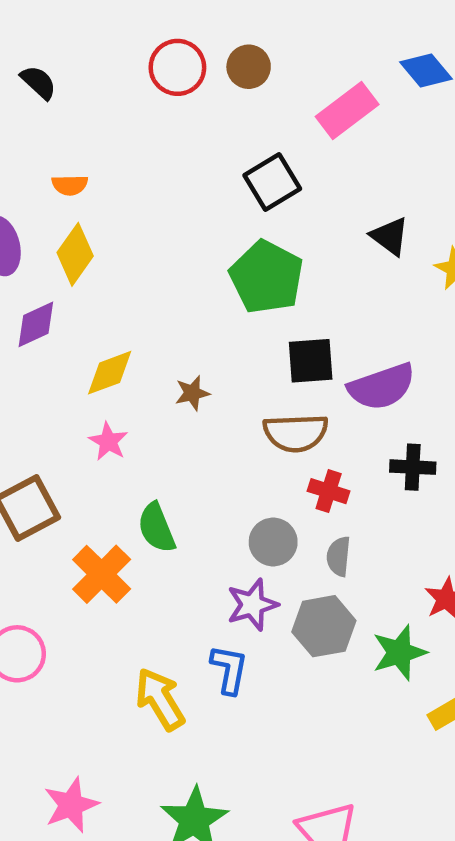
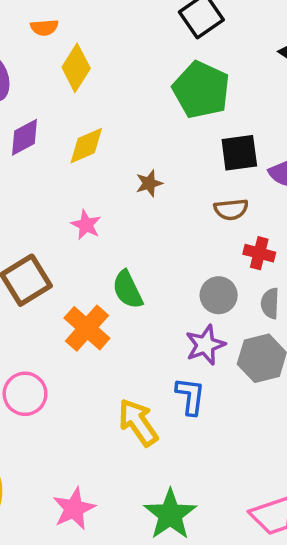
yellow diamond: (75, 254) -> (76, 68), moved
yellow diamond: (110, 373) -> (86, 146), moved
brown semicircle: (296, 433) -> (231, 209), size x0.7

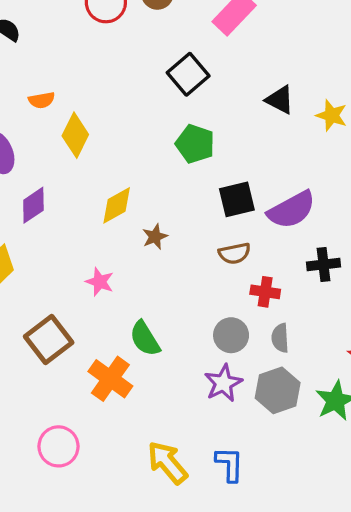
green pentagon: (201, 90) -> (195, 144), size x0.7
yellow diamond: (86, 146) -> (117, 205), moved
blue L-shape: (190, 396) -> (230, 464), moved

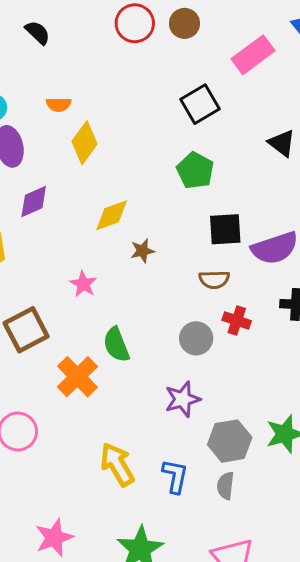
gray circle: (231, 335) -> (196, 338), moved
gray semicircle: (280, 338) -> (225, 486), moved
gray hexagon: (278, 390) -> (230, 441), moved

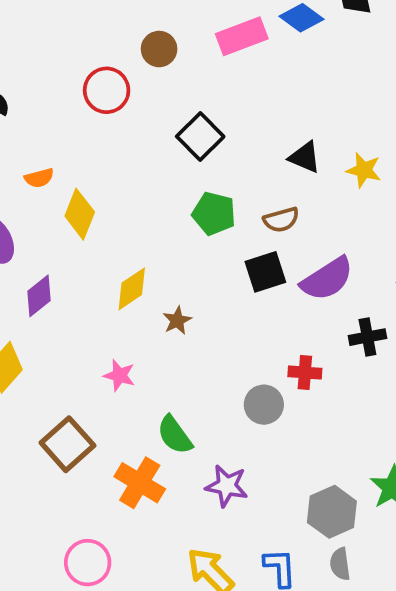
red circle: (135, 23) -> (107, 90), moved
pink rectangle: (253, 55) -> (242, 36), moved, turned 30
brown semicircle: (214, 280) -> (281, 220), moved
purple star: (182, 399) -> (227, 486), moved, turned -30

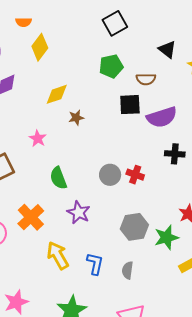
green pentagon: (214, 214) -> (111, 66), turned 30
red cross: (305, 372) -> (135, 175), moved
orange cross: (140, 483) -> (31, 217), moved
gray hexagon: (332, 512) -> (134, 227), moved

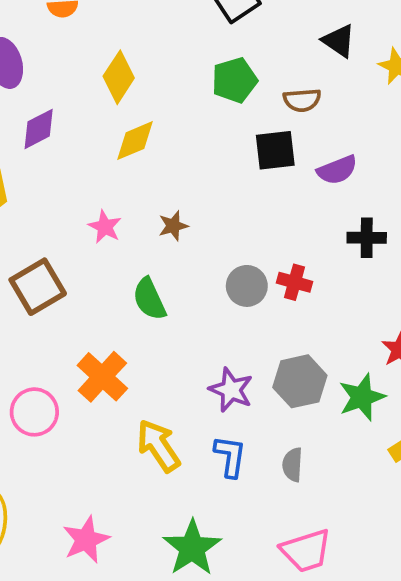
yellow diamond: (40, 47) -> (119, 77), moved
purple semicircle: (162, 117) -> (337, 170), size x0.7
brown star: (76, 118) -> (173, 226), moved
purple star: (79, 212) -> (231, 390), moved

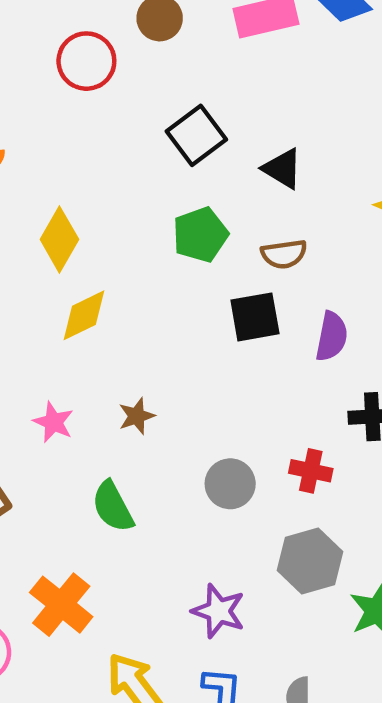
black triangle: (339, 41) -> (282, 169), moved
purple semicircle: (337, 170) -> (332, 336), turned -54
red cross: (294, 282) -> (311, 471), moved
gray hexagon: (300, 381) -> (310, 561), moved

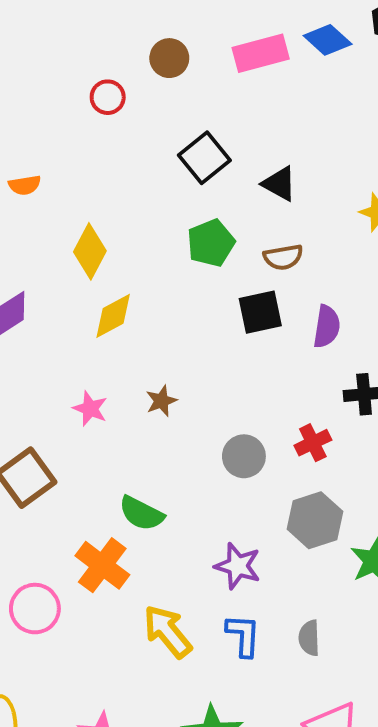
red circle: (86, 61) -> (108, 97), size x0.7
red cross: (311, 471) -> (313, 443), turned -36
green semicircle: (113, 507) -> (141, 513), moved, turned -33

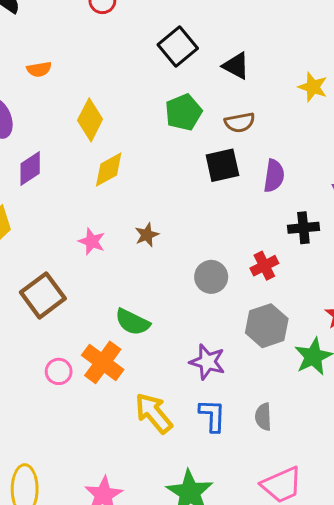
pink circle: (35, 609) -> (59, 371), moved, size x0.7

